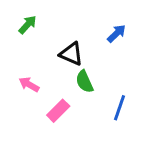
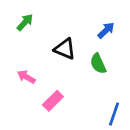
green semicircle: (84, 82) -> (98, 64), moved
blue line: (119, 108) -> (114, 114), moved

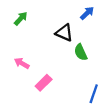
blue arrow: (106, 30) -> (87, 13), moved
black triangle: (65, 49) -> (64, 33), moved

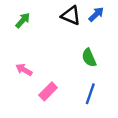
black triangle: (64, 33) -> (71, 16), moved
blue line: (94, 94) -> (90, 94), moved

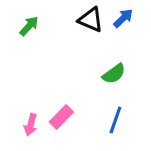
green semicircle: (89, 58) -> (114, 74), turned -102
pink arrow: (24, 70) -> (31, 125), moved, turned -105

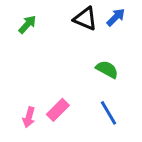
green semicircle: (114, 74) -> (107, 69), turned -115
blue line: (115, 120) -> (109, 113), turned -50

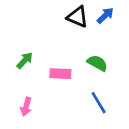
green arrow: (27, 24) -> (25, 60), moved
pink rectangle: (58, 110) -> (60, 74), moved, turned 48

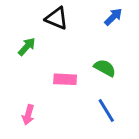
black triangle: (78, 17) -> (57, 18), moved
green arrow: (25, 60) -> (27, 47), moved

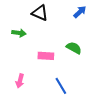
green arrow: (27, 47) -> (19, 33), turned 56
blue line: (106, 110) -> (61, 86), moved

